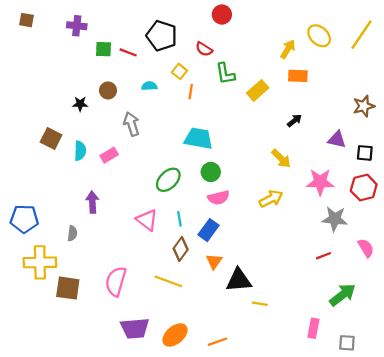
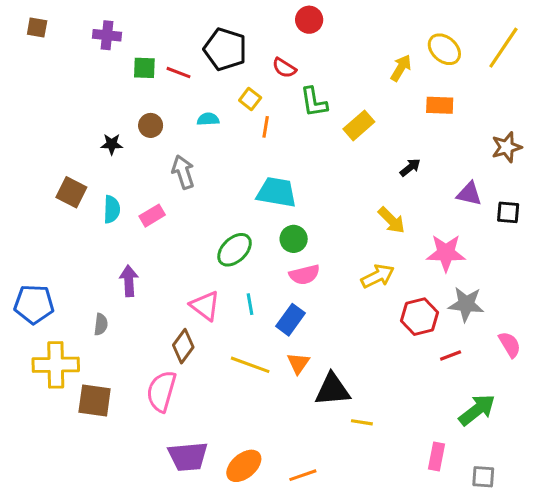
orange rectangle: (298, 76) -> (440, 105), moved
red hexagon: (364, 188) -> (419, 317), moved
brown diamond: (181, 249) -> (183, 346), moved
yellow line: (168, 281) -> (250, 365), moved

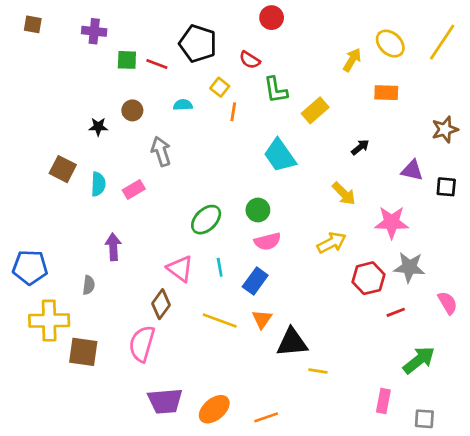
cyan trapezoid: (276, 192) -> (280, 155), moved, turned -135

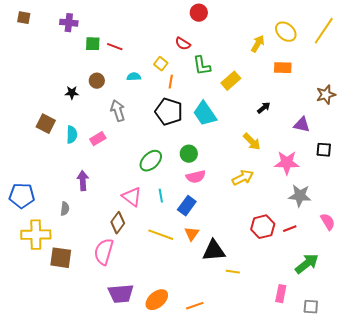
black pentagon: (198, 44) -> (169, 112), moved
black square: (446, 187) -> (324, 150), moved
red hexagon: (368, 278) -> (263, 227), moved

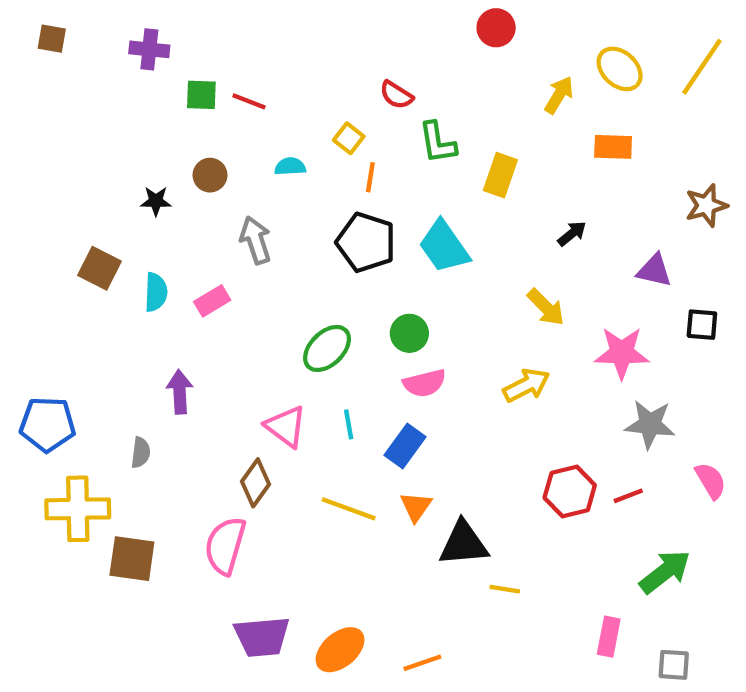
red circle: (199, 13) -> (496, 28), moved
yellow rectangle: (231, 81) -> (500, 175), turned -30

